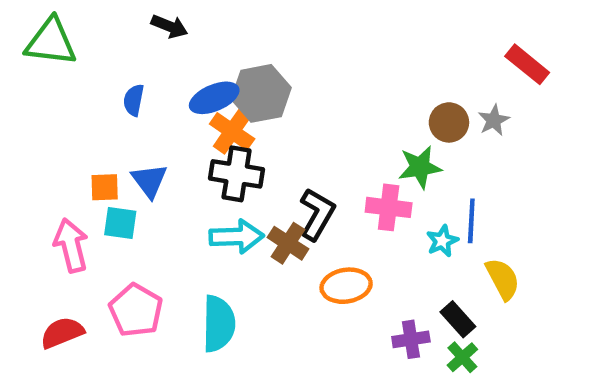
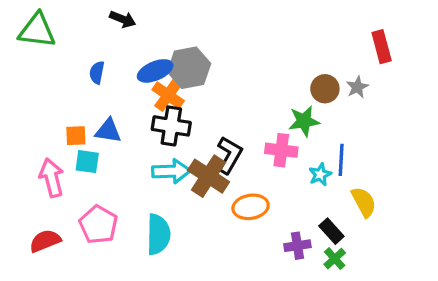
red rectangle: (527, 64) -> (382, 47), turned 36
blue triangle: (149, 181) -> (108, 131), turned -44
brown cross: (288, 243) -> (208, 176), size x1.4

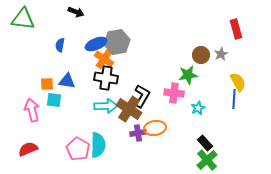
blue line: (341, 160) -> (234, 99), moved
yellow semicircle: (364, 202) -> (238, 82), moved
pink pentagon: (98, 225) -> (78, 149), moved
purple cross: (297, 246) -> (138, 133), moved
green cross: (335, 259) -> (207, 160), size x1.5

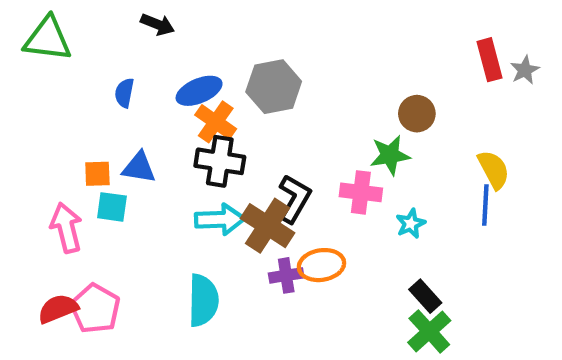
gray hexagon: (117, 42) -> (274, 87), moved
gray star: (221, 54) -> (525, 70), moved
pink pentagon: (78, 149) -> (95, 309), moved

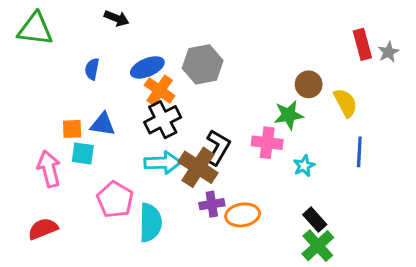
black cross: (220, 161) -> (163, 120), turned -36
yellow semicircle: (494, 170) -> (345, 103), moved
orange ellipse: (321, 265) -> (243, 215), moved
pink pentagon: (95, 309) -> (115, 200), moved

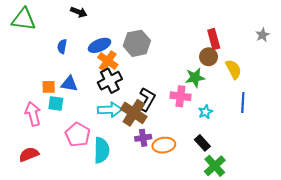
red rectangle: (362, 44) -> (214, 39), moved
black rectangle: (315, 220) -> (202, 143), moved

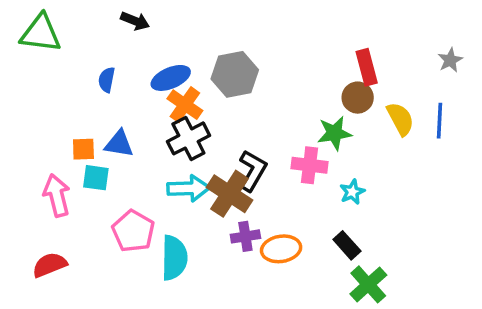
blue line: (243, 102) -> (440, 121), moved

